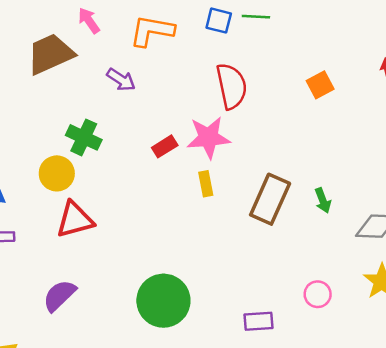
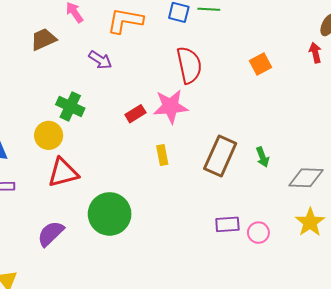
brown trapezoid: (50, 54) -> (43, 39), size x0.7
yellow rectangle: (206, 184) -> (162, 155), moved
green circle: (163, 301) -> (110, 214), moved
purple rectangle: (259, 321) -> (227, 224), moved

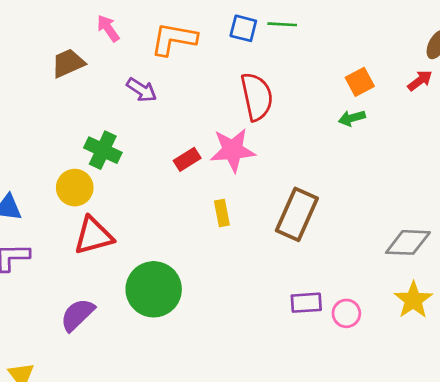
red arrow: (315, 53) -> (420, 81), turned 66
orange square: (260, 64) -> (360, 82), moved
green arrow: (263, 157) -> (352, 118), moved, turned 96

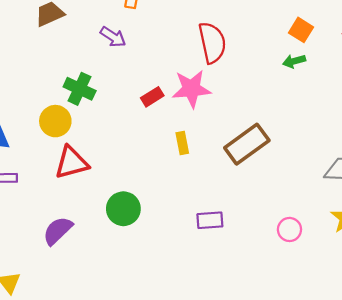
orange square: (360, 82) -> (301, 30), turned -30
brown rectangle: (297, 214) -> (247, 144), turned 30
green circle: (154, 289) -> (123, 209), size x0.7
purple rectangle: (306, 303) -> (210, 220), moved

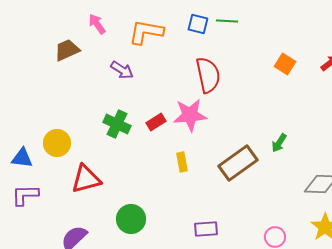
green arrow: (294, 61) -> (279, 143), moved, turned -42
green cross: (80, 89) -> (117, 124), moved
yellow circle: (55, 121) -> (57, 143), moved

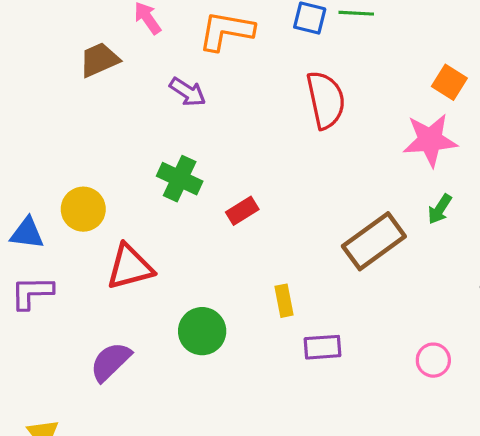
pink star: (190, 115) -> (430, 140), moved
red rectangle: (156, 122) -> (242, 211), moved
yellow rectangle: (182, 162) -> (284, 301), moved

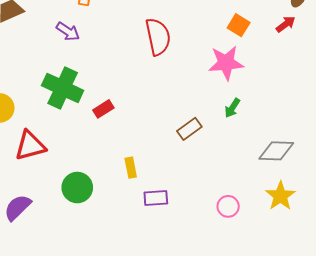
green cross: (180, 179) -> (63, 88), size x1.4
brown rectangle: (374, 241) -> (189, 129), size x0.6

